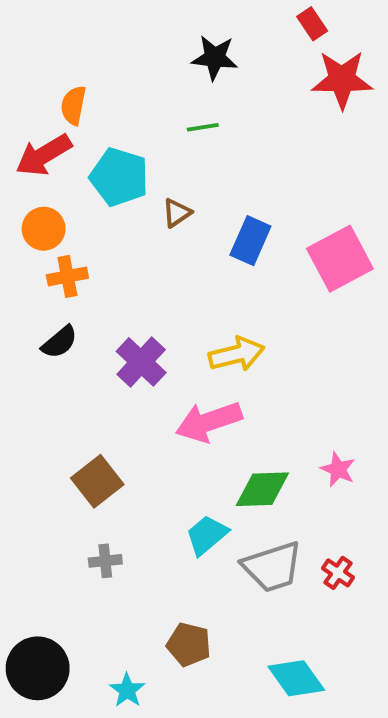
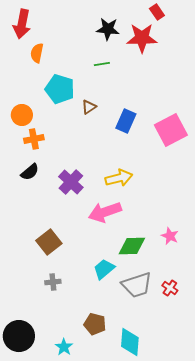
red star: (342, 80) -> (142, 38), moved
red arrow: (44, 155) -> (22, 24), moved, turned -48
cyan diamond: (296, 678) -> (130, 342), moved, turned 40

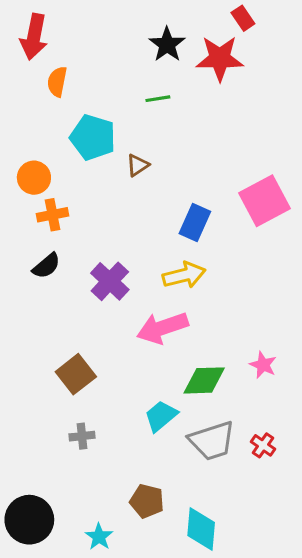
black star: (108, 29) -> (167, 45), turned 30
blue rectangle: (126, 121) -> (195, 223), moved

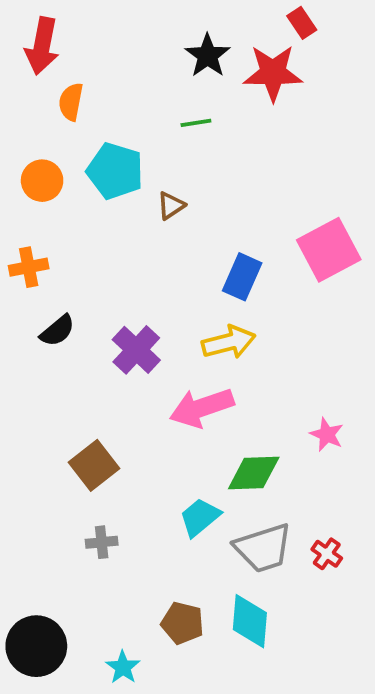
orange circle: (34, 178) -> (42, 181), moved
orange cross: (53, 215) -> (29, 267), moved
pink star: (263, 365) -> (327, 435), moved
cyan diamond: (201, 529) -> (250, 621), moved

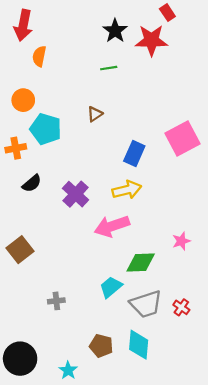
cyan pentagon: (115, 171) -> (46, 129), moved
pink star: (327, 435) -> (181, 241), turned 30
brown square: (94, 465) -> (20, 250), moved

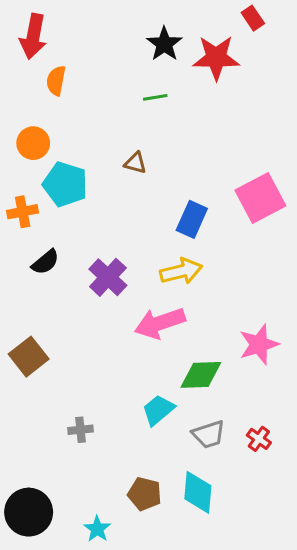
red rectangle: (167, 13) -> (253, 18), moved
brown triangle: (95, 114) -> (135, 163), turned 49
pink star: (181, 241) -> (259, 344), size x1.5
gray trapezoid: (146, 304) -> (209, 434), size x0.7

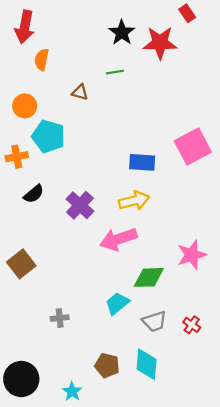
brown triangle: (135, 163) -> (80, 92), moved
blue rectangle: (192, 219) -> (142, 162), turned 70

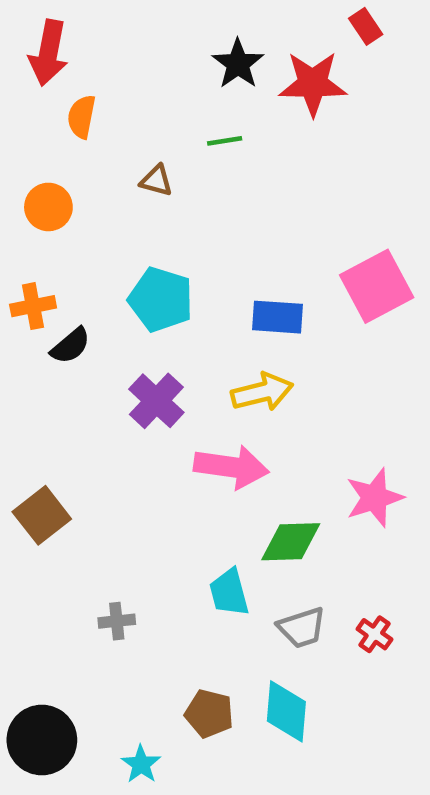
cyan pentagon: (48, 136) -> (161, 299), moved
black semicircle: (34, 194) -> (70, 346), moved
pink arrow: (118, 239) -> (231, 467), turned -153
cyan trapezoid: (117, 303) -> (229, 592), turned -65

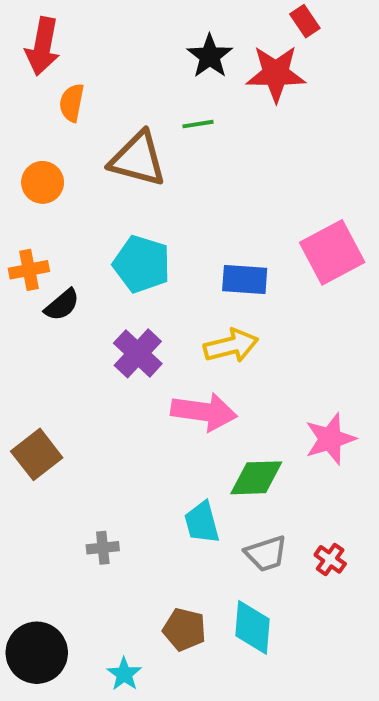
red rectangle: (366, 26) -> (305, 21), moved
brown triangle: (156, 181) -> (138, 159), size x2.0

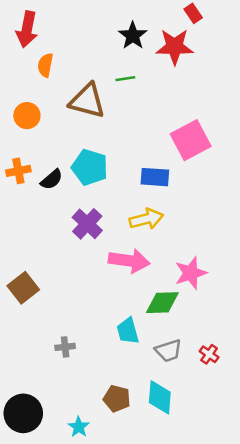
pink square: (332, 252) -> (191, 140), moved
black semicircle: (62, 305) -> (52, 180), moved
pink star: (330, 439) -> (191, 273), moved

